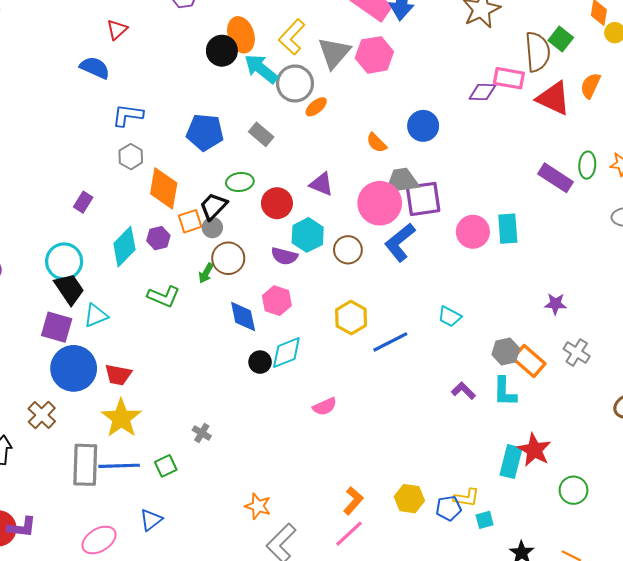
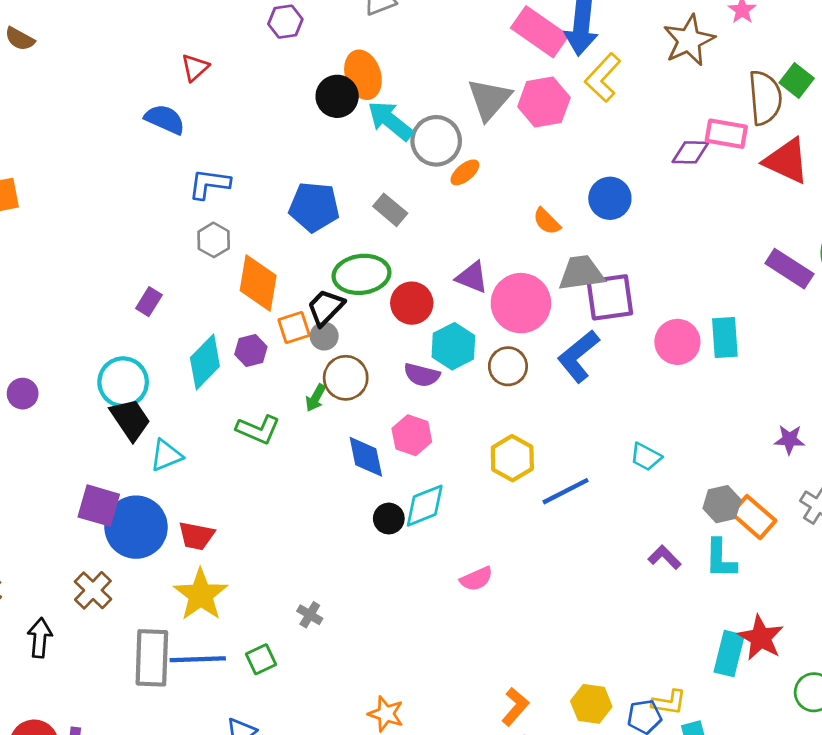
yellow L-shape: (292, 37) -> (603, 78), moved
green ellipse: (240, 182) -> (361, 274), size x1.5
pink circle: (380, 203) -> (521, 303), moved
purple square: (57, 327) -> (99, 506), moved

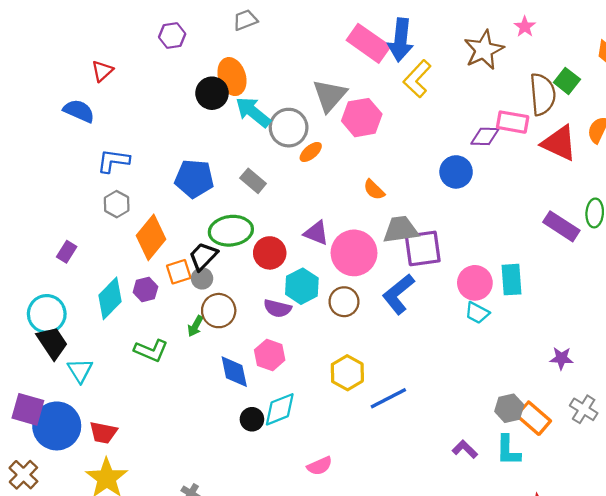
pink hexagon: (544, 102) -> (362, 118), moved
blue circle: (610, 198) -> (456, 172), moved
orange diamond: (258, 283) -> (151, 237), turned 30
cyan triangle: (166, 455) -> (80, 370), turned -40
cyan trapezoid: (646, 457) -> (477, 313), moved

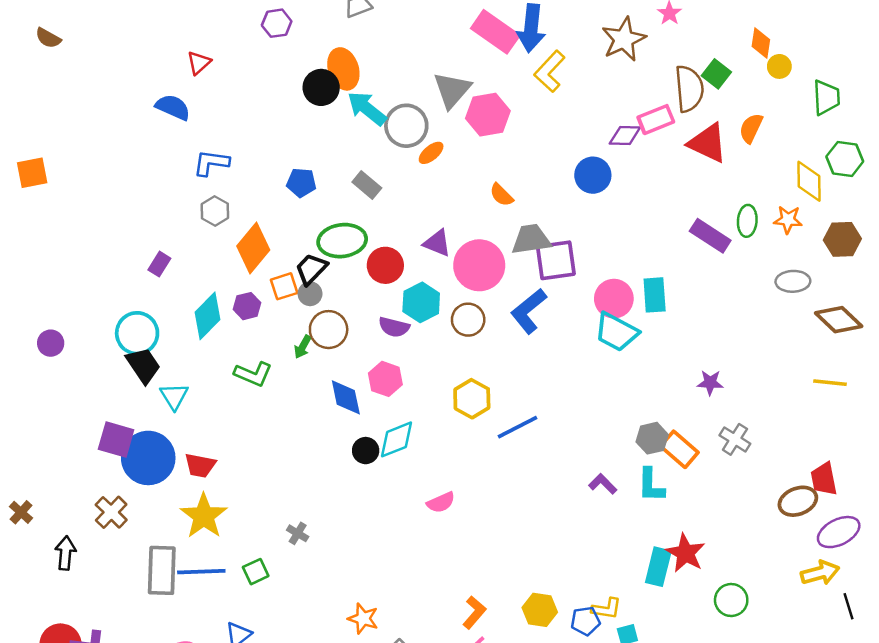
pink rectangle: (513, 122) -> (656, 120), turned -32
blue pentagon: (194, 179) -> (301, 183), size x0.7
cyan trapezoid: (477, 313) -> (616, 332), size x1.6

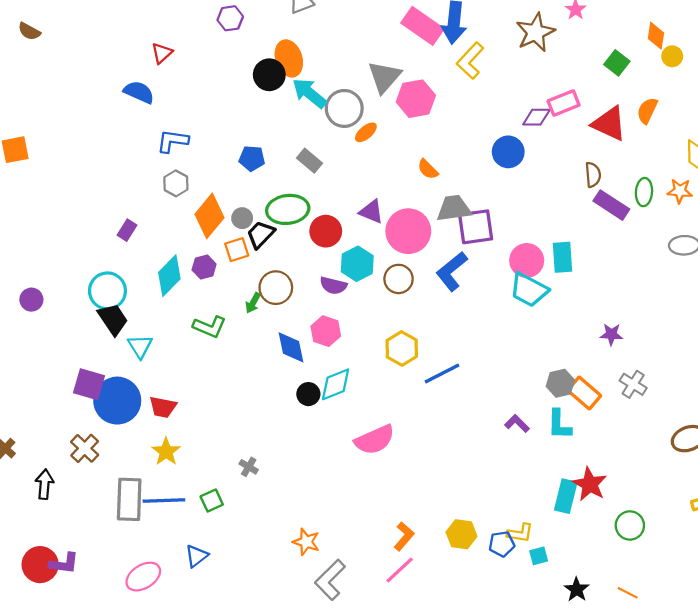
brown semicircle: (689, 89) -> (593, 175), moved, size x0.6
gray circle: (310, 294) -> (242, 218), moved
pink semicircle: (441, 502) -> (375, 440), size x1.6
yellow star: (204, 516) -> (166, 452), size x0.7

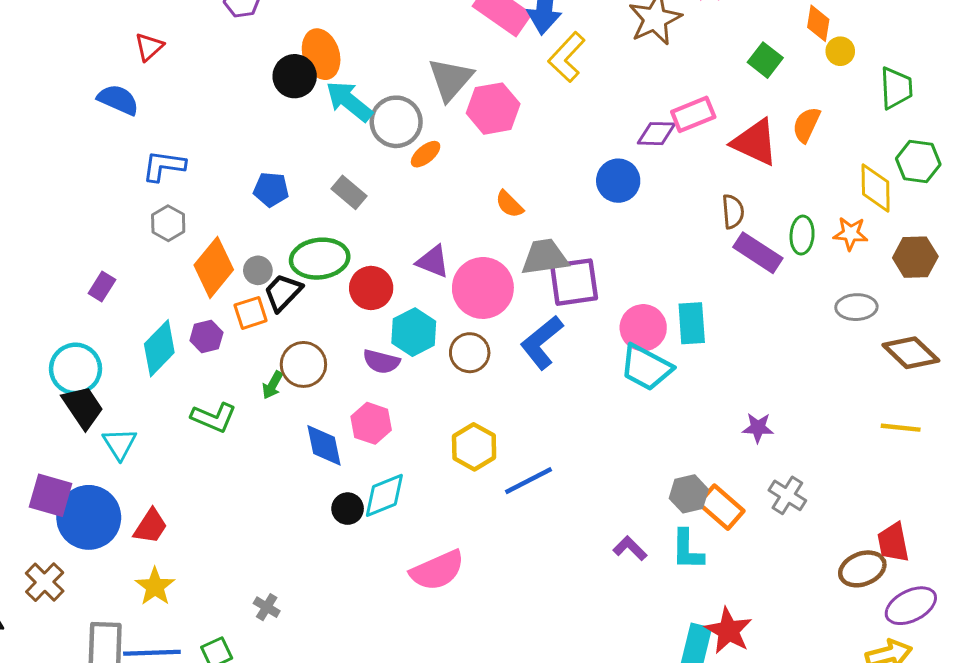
red trapezoid: (163, 407) -> (151, 526), turned -68

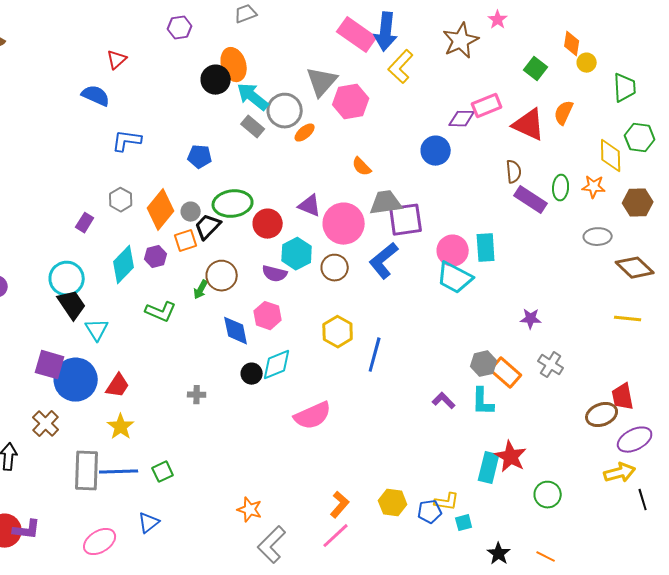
gray rectangle: (349, 192) -> (253, 127), moved
gray hexagon: (168, 223) -> (121, 200), moved
blue line: (528, 481) -> (375, 355), turned -48
gray cross: (267, 607) -> (197, 395), moved, turned -30

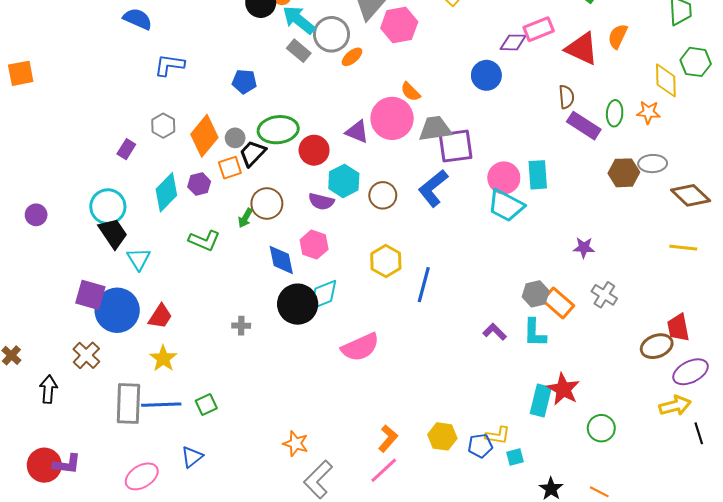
brown hexagon: (638, 203) -> (624, 173), moved
pink circle: (344, 224) -> (392, 118), moved
black circle: (252, 374) -> (298, 304), size x1.8

